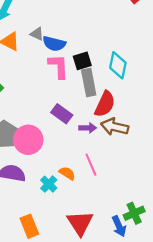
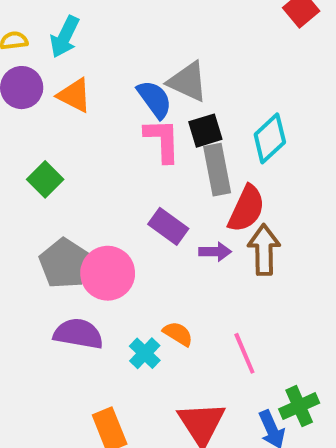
gray triangle: (37, 34) -> (188, 82), moved, size x1.6
blue semicircle: (54, 44) -> (155, 99), turned -140
cyan diamond: (118, 65) -> (270, 138), turned 36
brown arrow: (115, 127) -> (264, 250), turned 76
pink line: (91, 165) -> (244, 353), moved

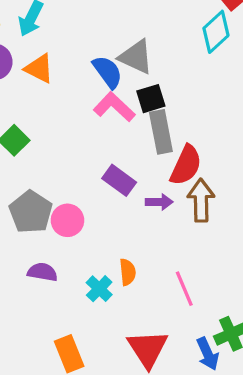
cyan diamond: (270, 138) -> (216, 32), moved
pink L-shape: (162, 140) -> (114, 107), turned -45
pink circle: (108, 273) -> (67, 220), size x0.7
purple semicircle: (78, 334) -> (42, 272), size x0.7
orange semicircle: (178, 334) -> (128, 272), turned 52

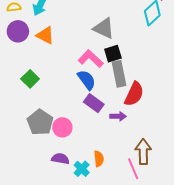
blue semicircle: (108, 72) -> (87, 80), moved
brown arrow: (201, 200) -> (143, 152), moved
purple semicircle: (42, 272) -> (60, 159), moved

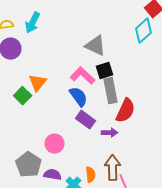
orange triangle: (45, 35) -> (38, 83), moved, turned 42
gray pentagon: (40, 122) -> (28, 165), moved
brown arrow: (143, 152) -> (112, 168), moved

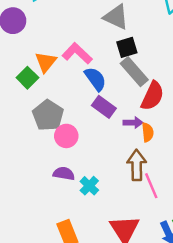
pink L-shape: (82, 76) -> (77, 53), moved
gray rectangle: (110, 91) -> (134, 72), turned -30
gray pentagon: (28, 165) -> (48, 115), moved
orange semicircle: (90, 175) -> (148, 132), moved

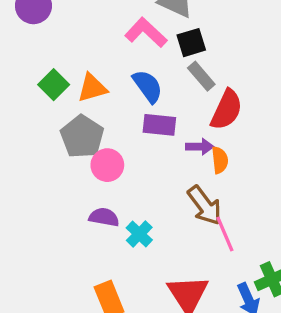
pink L-shape: (77, 53) -> (146, 33), moved
orange triangle: (46, 62) -> (92, 88), moved, turned 35
gray rectangle: (134, 72) -> (201, 76), size x0.7
purple rectangle: (104, 107) -> (159, 125), turned -30
brown arrow: (137, 165) -> (205, 205), turned 144

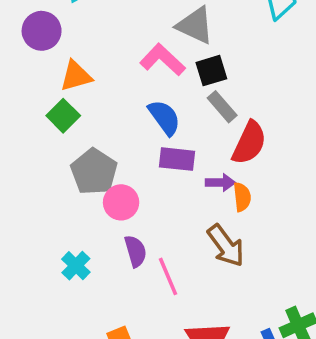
orange triangle: (92, 88) -> (76, 76), moved
purple semicircle: (104, 217) -> (135, 251), moved, turned 64
cyan cross: (139, 234) -> (76, 266), moved
pink line: (225, 234) -> (168, 276), moved

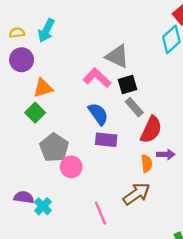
purple arrow: (220, 183) -> (166, 154), moved
brown arrow: (226, 246) -> (137, 194), turned -88
purple semicircle: (135, 251) -> (24, 197), moved, turned -66

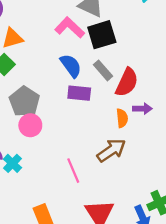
black square: (127, 85) -> (102, 35), size x1.4
gray rectangle: (134, 107) -> (103, 70), moved
pink circle: (71, 167) -> (30, 125), moved

